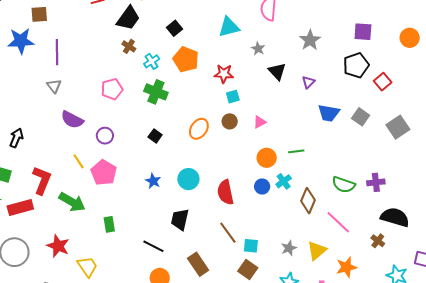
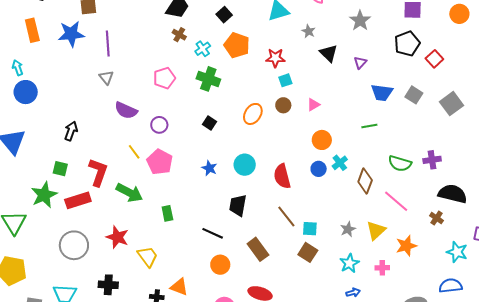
green line: (296, 151) -> (369, 126), moved

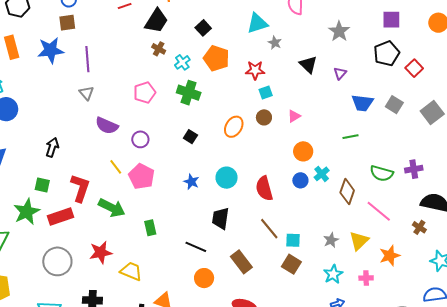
gray star: (309, 31) -> (275, 43), moved
red star: (117, 237) -> (101, 253), turned -30
yellow trapezoid: (148, 256) -> (131, 271), turned -30

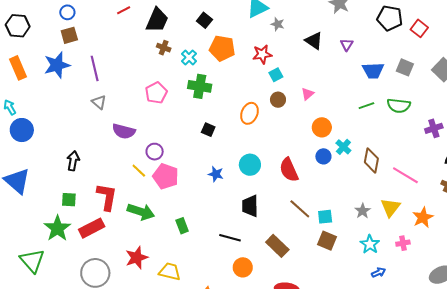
black pentagon: (387, 53) -> (390, 18), turned -30
purple circle: (140, 139) -> (155, 152), moved
green semicircle: (382, 173) -> (399, 106), moved

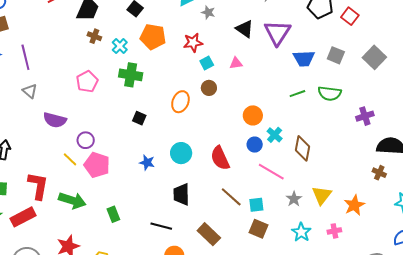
purple triangle: (347, 45) -> (277, 33), size x2.0
pink triangle: (308, 94) -> (236, 63), moved, turned 32
pink line: (405, 175) -> (271, 172), moved

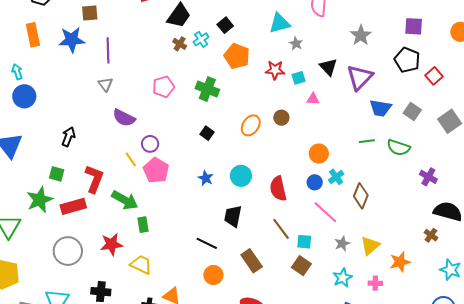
cyan cross: (120, 46) -> (201, 39), moved
cyan square: (207, 63) -> (298, 78), moved
purple cross: (365, 116) -> (428, 177), turned 36
green rectangle: (113, 214) -> (143, 225), moved

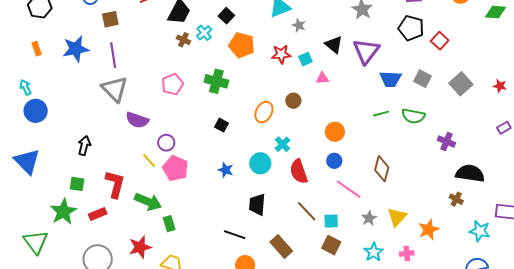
brown square: (90, 13) -> (110, 19), moved
orange rectangle: (33, 35) -> (37, 49), size x0.6
gray triangle: (105, 84) -> (115, 89), size x1.8
cyan cross: (336, 177) -> (282, 144), moved
red rectangle: (73, 206) -> (98, 214), size x0.7

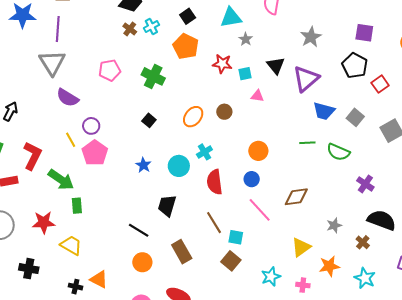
black square: (226, 16) -> (188, 16), moved
brown diamond: (382, 169) -> (296, 197), turned 55
gray star: (369, 218) -> (334, 225), moved
cyan star: (480, 231) -> (365, 278), moved

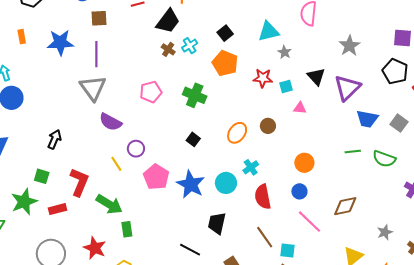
pink pentagon: (95, 153) -> (156, 177), moved
blue star: (143, 165) -> (191, 184), size x1.8
red star: (44, 222) -> (95, 248), turned 30

